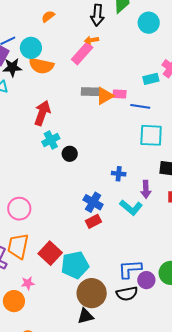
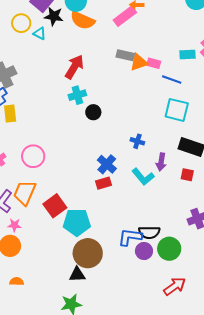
pink star: (28, 283) -> (14, 225), moved
black semicircle: (127, 294) -> (149, 232), moved

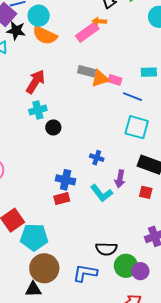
blue cross: (107, 164) -> (66, 180), turned -30
blue L-shape: (130, 237) -> (85, 273), moved
purple circle: (144, 251) -> (140, 271), moved

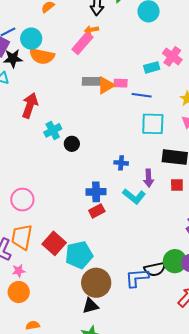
red arrow: (35, 82) -> (30, 105), moved
black semicircle: (106, 249) -> (155, 269), moved

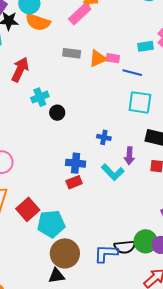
gray rectangle: (91, 81) -> (72, 53), moved

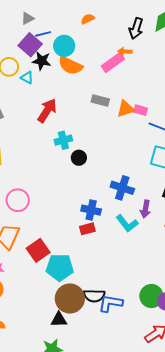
blue cross: (104, 137) -> (122, 188), size x1.6
black semicircle: (125, 247) -> (94, 296), moved

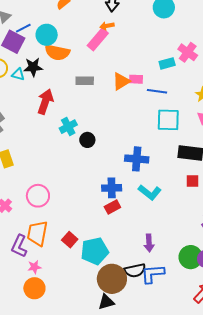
black star: (42, 61) -> (33, 67), moved
gray rectangle: (100, 100) -> (85, 81), moved
purple arrow: (145, 209) -> (149, 243), moved
red square: (38, 250) -> (70, 240), size x0.7

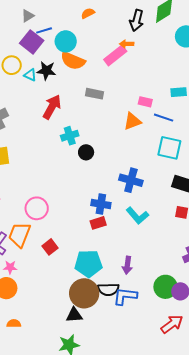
orange triangle: (121, 81) -> (132, 121), moved
pink circle: (38, 196) -> (37, 208), moved
cyan pentagon: (95, 251) -> (88, 264), moved

